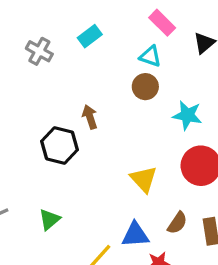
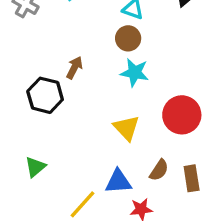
cyan star: (187, 115) -> (135, 73), moved
brown arrow: (90, 117) -> (74, 68), turned 45

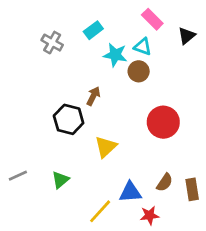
cyan star: (135, 73) -> (115, 55), moved
red circle: (182, 115) -> (163, 122), moved
yellow triangle: (126, 128) -> (106, 147), moved, turned 30

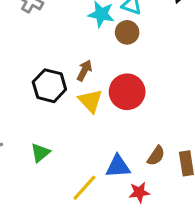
brown arrow: (93, 96) -> (84, 70), moved
red circle: (163, 122) -> (127, 92), moved
yellow triangle: (106, 147) -> (91, 101), moved, turned -30

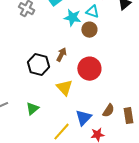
yellow triangle: (91, 101) -> (64, 88), moved
blue triangle: (118, 166) -> (83, 118), turned -42

